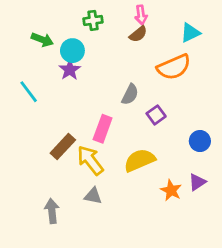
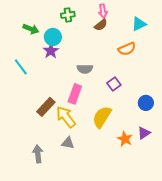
orange semicircle: (174, 67) -> (127, 49), size x0.7
gray semicircle: (130, 94) -> (85, 69), moved, turned 63
yellow semicircle: (140, 160) -> (102, 117), turned -35

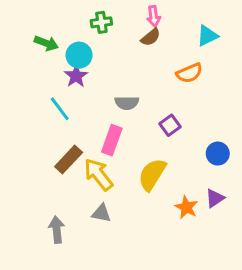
cyan line: (21, 67) -> (60, 109), moved

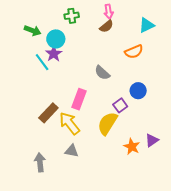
gray semicircle: (127, 103) -> (102, 73), moved, turned 42
cyan line: (60, 109) -> (42, 62), moved
purple square: (170, 125) -> (120, 105), moved
blue circle: (218, 154) -> (138, 91), moved

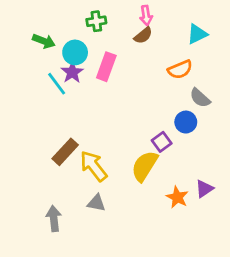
gray semicircle: (102, 73) -> (200, 98), moved
pink rectangle: (79, 99) -> (106, 67), moved

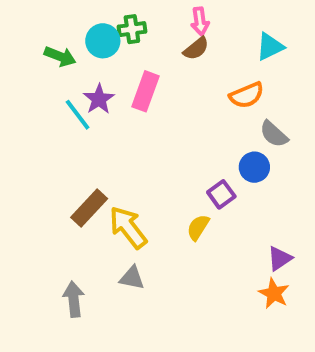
cyan circle: (75, 52) -> (103, 41), moved
yellow semicircle: (145, 166) -> (198, 227), size x0.6
orange star: (177, 197) -> (274, 293), moved

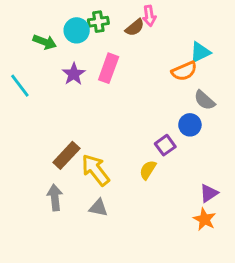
cyan triangle: (270, 47) -> (200, 52), moved
brown semicircle: (196, 49) -> (135, 28), moved
cyan line: (78, 115) -> (20, 86), moved
gray arrow: (74, 299) -> (55, 198), moved

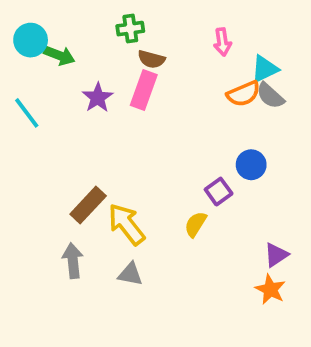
pink arrow: (149, 16) -> (222, 42), moved
brown semicircle: (135, 28) -> (151, 59), moved, turned 54
cyan circle: (77, 30) -> (31, 40), moved
gray semicircle: (204, 100) -> (270, 96), moved

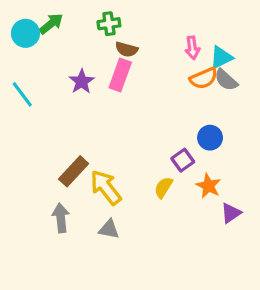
pink arrow: (222, 42) -> (192, 48), moved
green arrow: (59, 55) -> (51, 24), moved, turned -60
orange star: (270, 289) -> (208, 186), moved

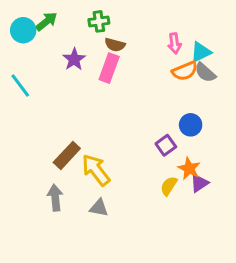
purple star: (82, 81) -> (74, 59), moved
yellow semicircle: (163, 187) -> (169, 186), moved
purple triangle: (231, 213) -> (199, 183), moved

